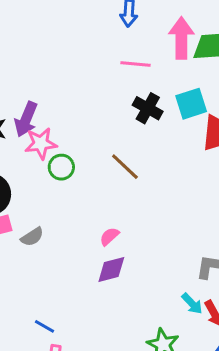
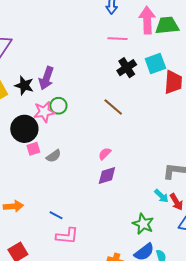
black cross: (148, 108) -> (127, 68), turned 30
pink star: (41, 143) -> (44, 112), moved
green circle: (61, 167) -> (58, 106), moved
blue line: (44, 326) -> (56, 215), moved

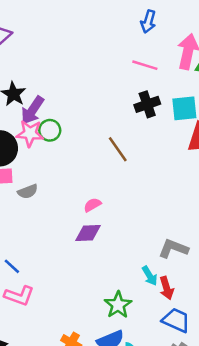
purple arrow: (46, 78) -> (32, 110), moved

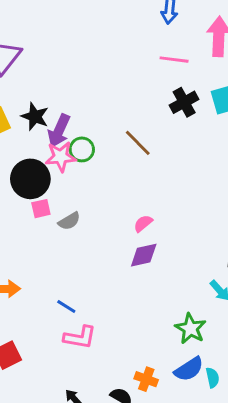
brown line: (118, 149) -> (138, 143), moved

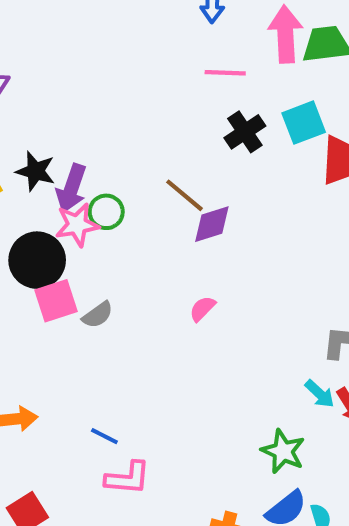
pink square: (41, 209) -> (56, 301), size x1.5
purple diamond: (144, 255) -> (212, 224), moved

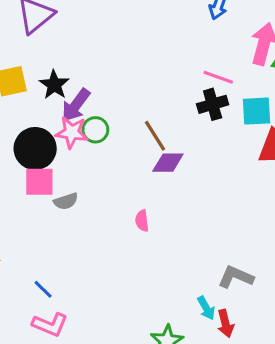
pink line: (225, 73) -> (218, 77), moved
pink semicircle: (202, 309) -> (142, 221), turned -70

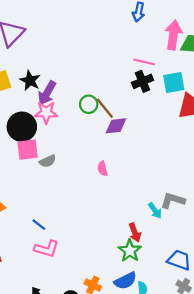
green circle: (95, 130) -> (89, 104), moved
cyan arrow: (206, 308) -> (155, 211), moved
red arrow: (226, 323) -> (135, 232), moved

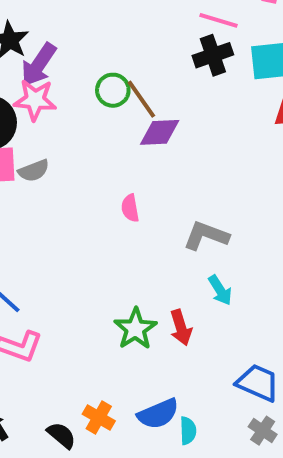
gray semicircle: (48, 161) -> (34, 171), moved
gray L-shape: (173, 200) -> (206, 236), moved
green star: (130, 251) -> (135, 329), moved

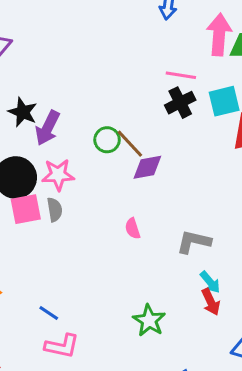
pink star: (35, 100) -> (58, 175), moved
gray semicircle: (34, 171) -> (55, 210), turned -70
red arrow: (181, 328) -> (211, 302), moved

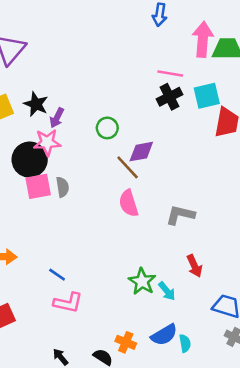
purple arrow: (47, 128) -> (57, 118), size x0.7
brown line: (130, 144) -> (128, 167), moved
pink star: (58, 175) -> (47, 142), moved
pink semicircle: (133, 228) -> (129, 203), size x1.5
cyan arrow: (210, 282) -> (167, 291), moved

